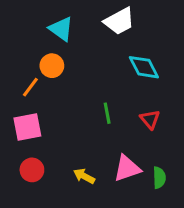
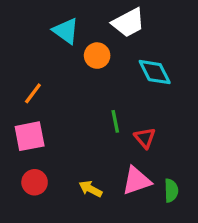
orange circle: (52, 66) -> (97, 56), moved
red triangle: (150, 119) -> (145, 138), moved

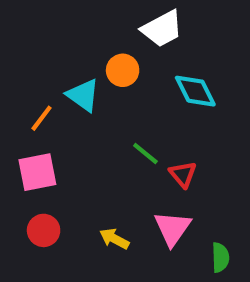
cyan triangle: (66, 31) -> (83, 95), moved
green line: (115, 121) -> (145, 153), turned -40
pink triangle: (137, 181) -> (172, 228), turned -36
green semicircle: (171, 190) -> (220, 257), moved

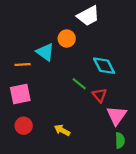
cyan diamond: (195, 91) -> (104, 66), moved
orange line: (41, 118) -> (23, 65), turned 49
pink triangle: (172, 228) -> (117, 116), moved

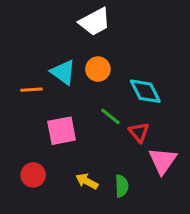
white trapezoid: (88, 16) -> (95, 22), moved
orange circle: (67, 38) -> (98, 69), moved
pink square: (20, 94) -> (62, 131), moved
green semicircle: (120, 140) -> (122, 186), moved

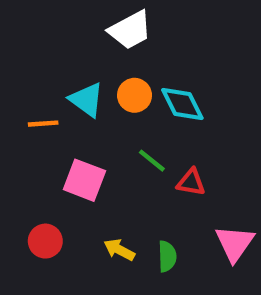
cyan diamond: (145, 91) -> (182, 104), moved
pink square: (62, 131) -> (84, 180), turned 32
red triangle: (139, 132) -> (191, 182), turned -40
pink triangle: (163, 161) -> (235, 243), moved

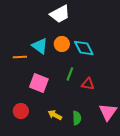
green line: (152, 161) -> (70, 74), turned 72

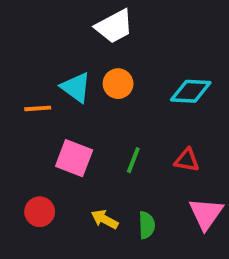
cyan diamond: (84, 48) -> (191, 91), moved, turned -60
green line: (70, 74) -> (133, 160), moved
red triangle: (88, 84) -> (187, 160), moved

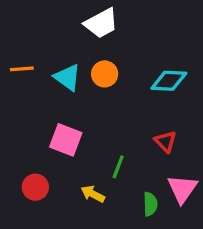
orange line: (38, 108) -> (22, 69), moved
green line: (133, 160) -> (118, 167), moved
red triangle: (187, 160) -> (165, 142), turned 35
green semicircle: (147, 225) -> (150, 204), moved

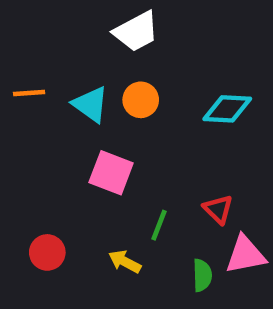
pink square: (66, 140) -> (111, 173), moved
red triangle: (165, 142) -> (218, 209), moved
pink triangle: (182, 189) -> (245, 255), turned 44

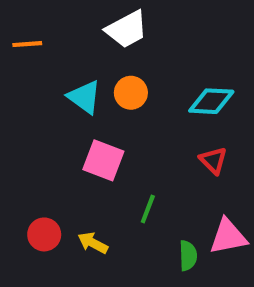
orange line: (29, 93) -> (27, 44), moved
red triangle: (218, 209) -> (213, 160), moved
yellow arrow: (125, 262) -> (93, 243), moved

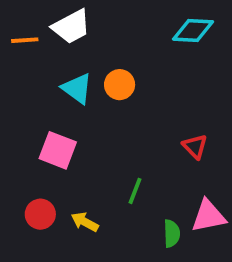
white trapezoid: (127, 29) -> (71, 27), moved
cyan diamond: (211, 101) -> (193, 30), moved
pink square: (103, 160) -> (58, 150), moved

